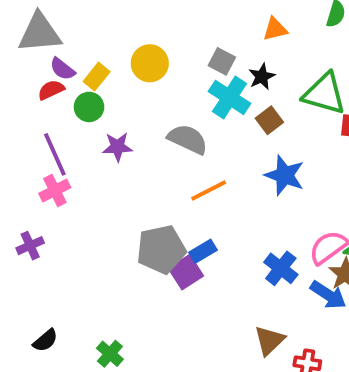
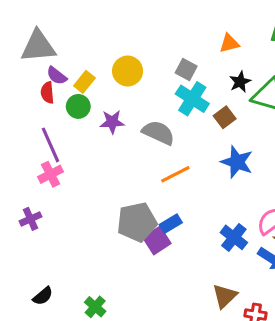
black star: (262, 77) -> (240, 82), moved
red semicircle: (51, 90) -> (47, 93), turned -70
purple star: (117, 147) -> (112, 122), moved

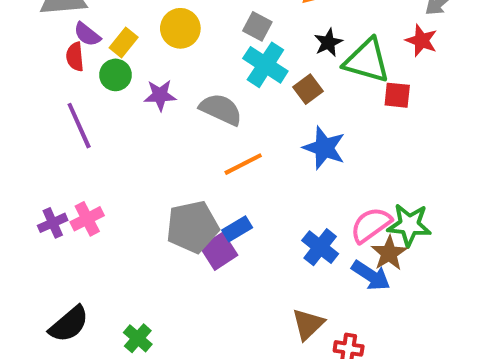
pink cross: (51, 174) -> (87, 219), moved
black semicircle: (43, 296) -> (69, 324), size x1.5

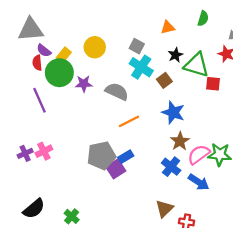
green circle: (116, 75) -> (59, 73), size x1.6
brown star: (389, 253) -> (180, 141), moved

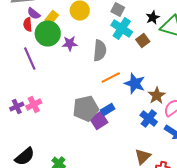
gray semicircle: (117, 91) -> (100, 50), turned 70
blue star: (173, 112) -> (135, 84), moved

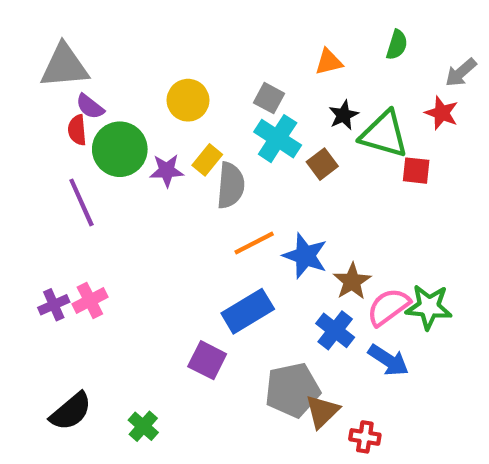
yellow rectangle: (52, 18) -> (207, 160), moved
gray pentagon: (86, 108) -> (292, 390), moved
blue rectangle: (108, 110) -> (248, 311), size x1.6
purple square: (99, 120) -> (207, 360), moved, turned -30

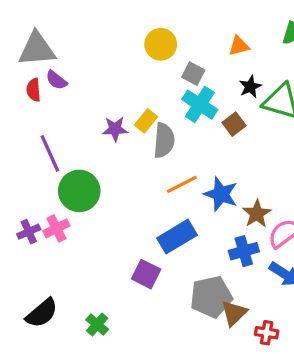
yellow circle: (188, 100) -> (161, 44), moved
red semicircle: (77, 130) -> (34, 90), moved
green circle: (120, 149) -> (79, 191), moved
blue cross: (335, 330) -> (244, 251), turned 36

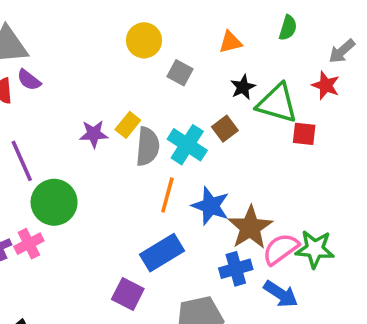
cyan cross: (200, 105) -> (187, 145), moved
orange line: (182, 184) -> (167, 195), turned -48
brown star: (257, 214) -> (250, 227), size x1.4

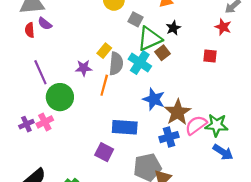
green triangle: (277, 103) -> (150, 39), moved, turned -40
purple star: (94, 134) -> (84, 68), moved
orange line: (167, 195) -> (104, 85), moved
blue rectangle: (162, 253) -> (125, 127), turned 35
blue arrow: (281, 294) -> (223, 152), moved

